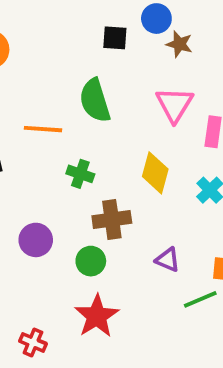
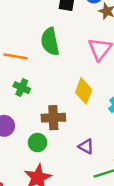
green cross: (80, 174) -> (22, 88), moved

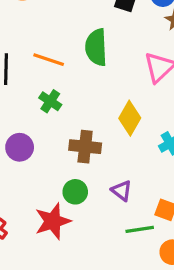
green circle: (37, 143) -> (75, 192), moved

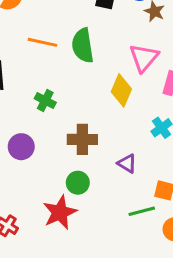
orange line: (49, 60) -> (42, 42), moved
yellow diamond: (130, 118) -> (121, 90), moved
purple triangle: (122, 191) -> (127, 163), moved

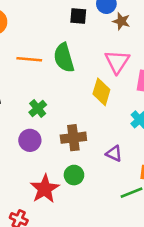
green cross: (45, 101) -> (38, 108), turned 30
purple circle: (21, 147) -> (30, 140), moved
red star: (60, 212) -> (45, 189), moved

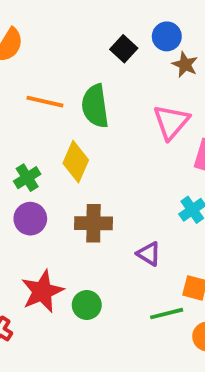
black square: (78, 16) -> (124, 49), turned 30
yellow diamond: (101, 92) -> (76, 162), moved
green cross: (38, 108) -> (27, 178), moved
green circle: (74, 175) -> (87, 305), moved

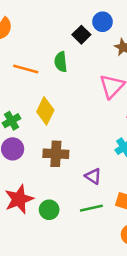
blue circle: (167, 36) -> (102, 22), moved
green semicircle: (95, 106) -> (61, 62), moved, size x0.7
green line: (167, 314) -> (91, 208), moved

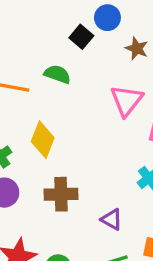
green semicircle: (61, 62) -> (57, 74), turned 120

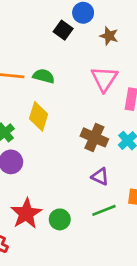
green semicircle: (57, 74) -> (44, 76), moved
brown cross: (61, 194) -> (94, 137), moved, turned 30

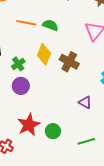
brown cross: (94, 137) -> (69, 62), moved
green line: (104, 210) -> (86, 141), moved

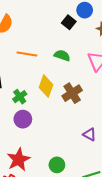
green semicircle: (50, 25) -> (62, 55), moved
brown cross: (69, 62) -> (72, 93), turned 30
red star: (29, 125) -> (19, 160), moved

